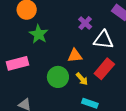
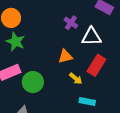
green star: (39, 34) -> (16, 42), moved
green circle: (58, 77) -> (33, 82), moved

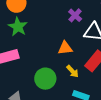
green circle: (33, 82) -> (45, 79), moved

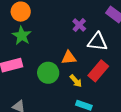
green circle: (45, 79) -> (48, 73), moved

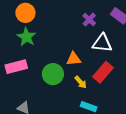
purple cross: (79, 25) -> (89, 20), moved

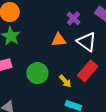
white triangle: (102, 43) -> (87, 42), turned 30
orange triangle: (74, 59) -> (59, 40), moved

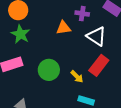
purple cross: (73, 18) -> (82, 14), turned -32
orange triangle: (59, 40) -> (63, 28), moved

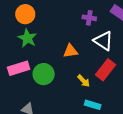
orange triangle: (63, 28) -> (70, 51), moved
green circle: (49, 70) -> (44, 74), moved

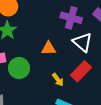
purple cross: (89, 18) -> (71, 18), size x1.5

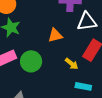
white triangle: (82, 42) -> (87, 22), turned -35

